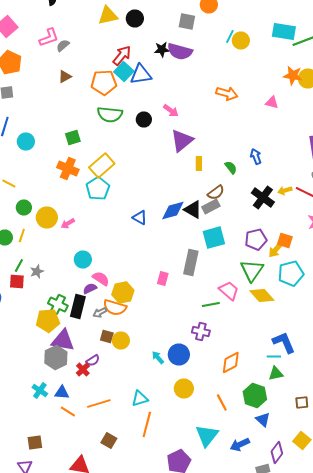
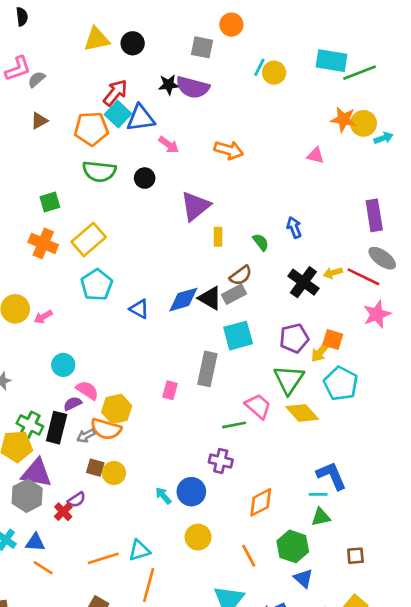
orange arrow: (227, 94) -> (229, 150), moved
pink arrow: (171, 110) -> (169, 145), moved
cyan pentagon: (98, 188) -> (97, 285), moved
cyan pentagon: (291, 274) -> (341, 384), turned -30
orange line: (99, 404) -> (103, 558), moved

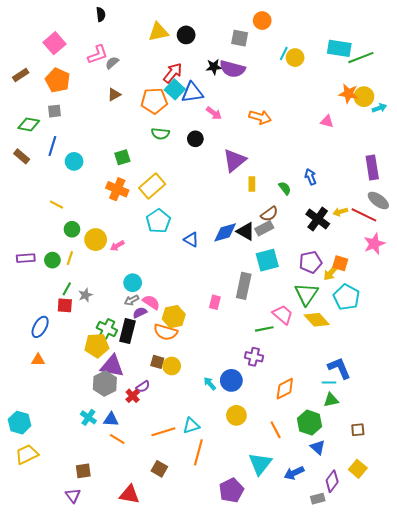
green semicircle: (99, 171) -> (160, 134), size x0.7
gray arrow: (86, 436) -> (132, 300), moved

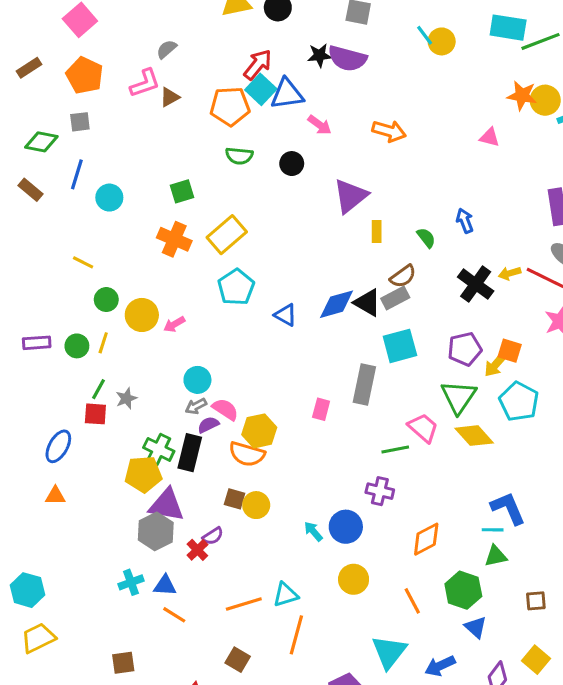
cyan line: (284, 53) -> (425, 35), turned -64
pink L-shape: (98, 54) -> (145, 83), moved
cyan cross: (88, 417) -> (131, 582), turned 35

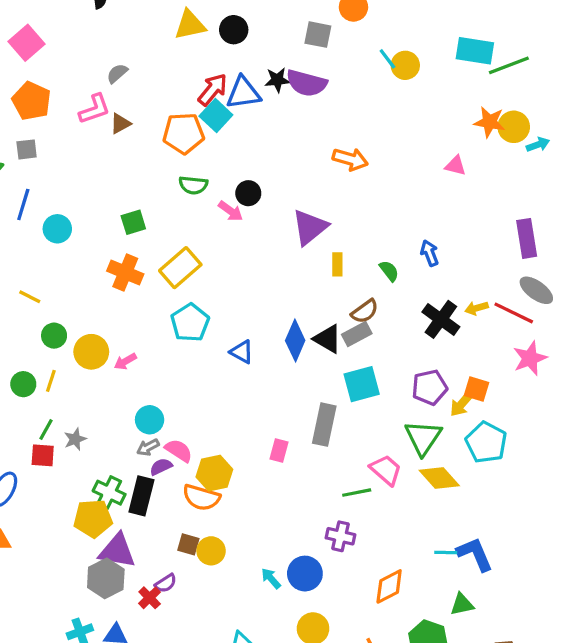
blue triangle: (287, 94) -> (243, 93), moved
pink arrow: (320, 125) -> (230, 211), moved
blue diamond: (337, 304) -> (295, 340), turned -51
cyan line: (493, 530) -> (446, 552), moved

